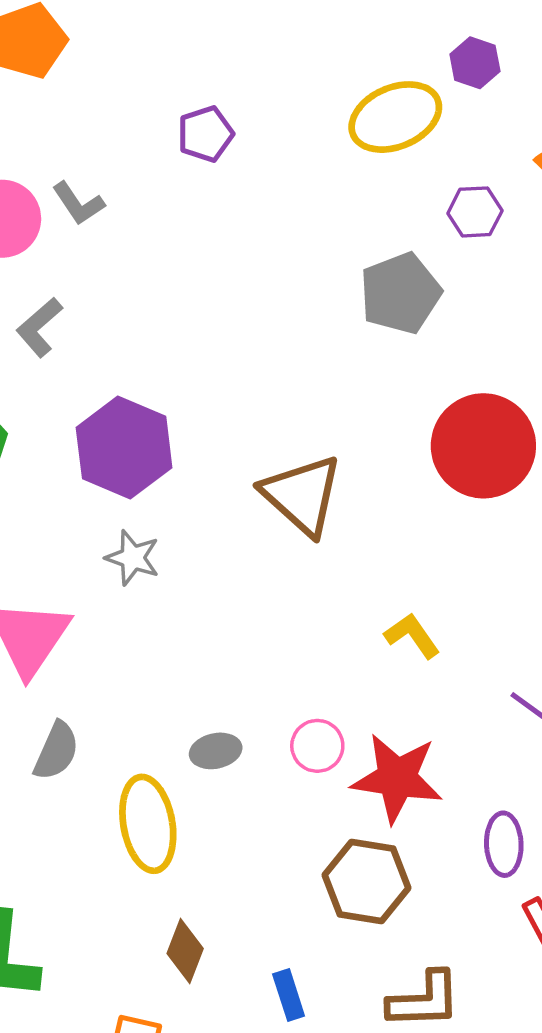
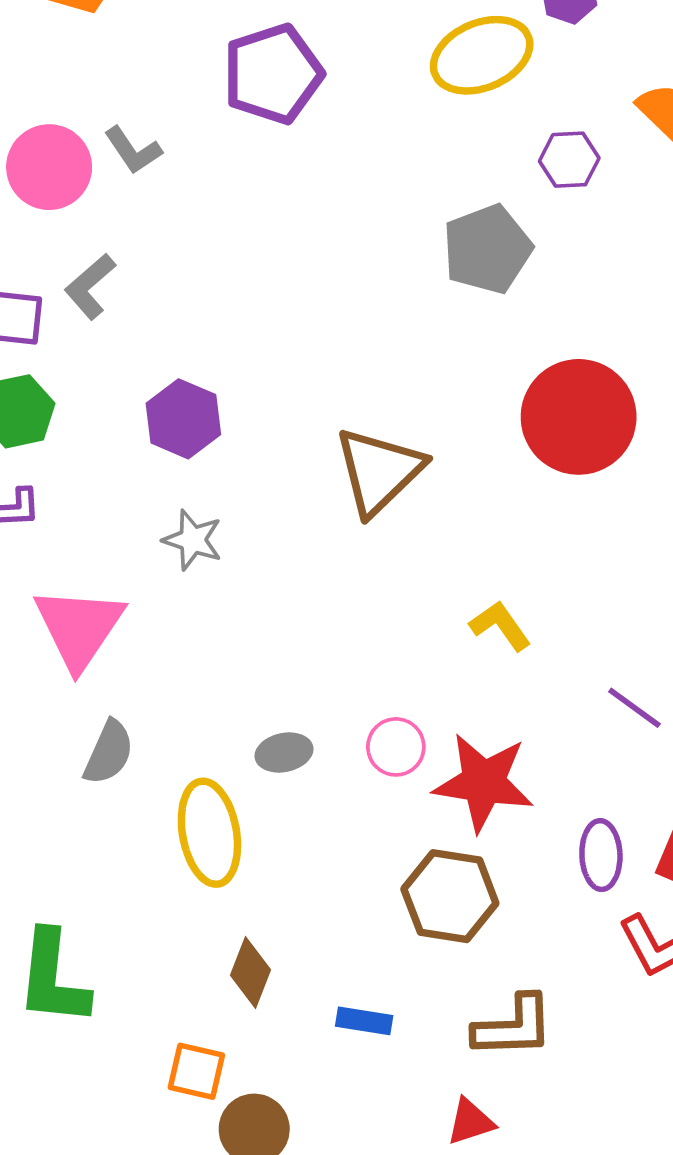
purple pentagon: (205, 134) -> (273, 74), size x1.6
purple hexagon: (124, 448) -> (183, 419), size x0.7
brown triangle: (302, 495) -> (379, 471), turned 34
blue rectangle: (289, 995) -> (364, 1021), turned -63

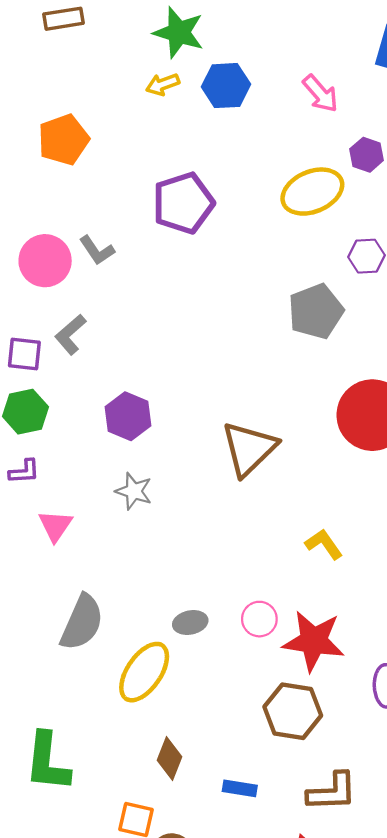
pink triangle: (79, 628) -> (55, 526), moved, size x0.6
gray semicircle: (109, 753) -> (82, 623), size x1.4
yellow ellipse: (209, 833) -> (144, 672), turned 44

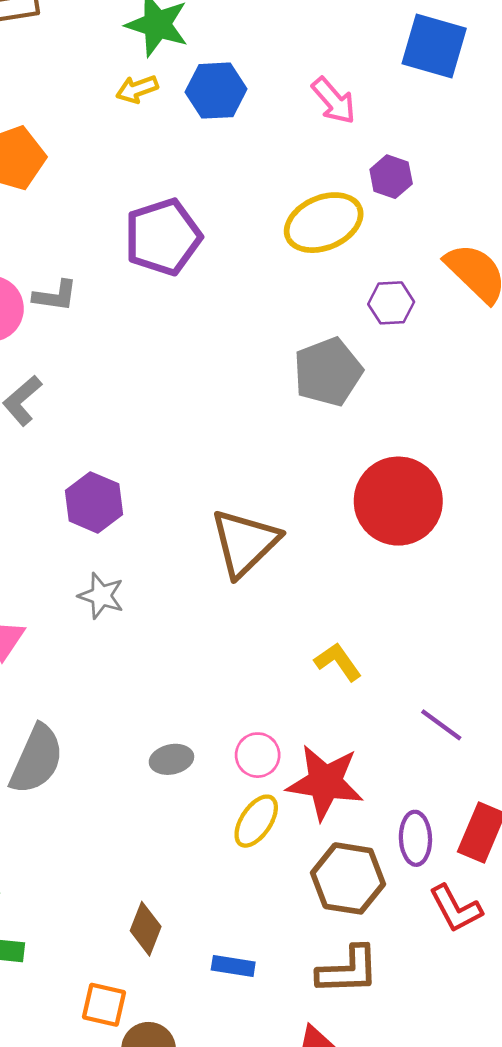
gray L-shape: (97, 250) -> (55, 296), turned -48
yellow ellipse: (144, 672) -> (256, 821), moved, size x0.7
brown hexagon: (293, 711) -> (348, 878), moved

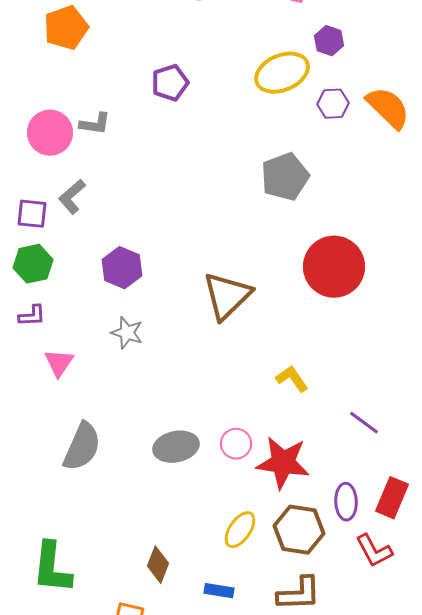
purple pentagon: (163, 237) -> (170, 83), size x0.7
purple hexagon: (391, 303) -> (333, 104), moved
gray ellipse: (171, 759) -> (176, 447), size x1.5
yellow ellipse: (256, 821) -> (240, 530), moved

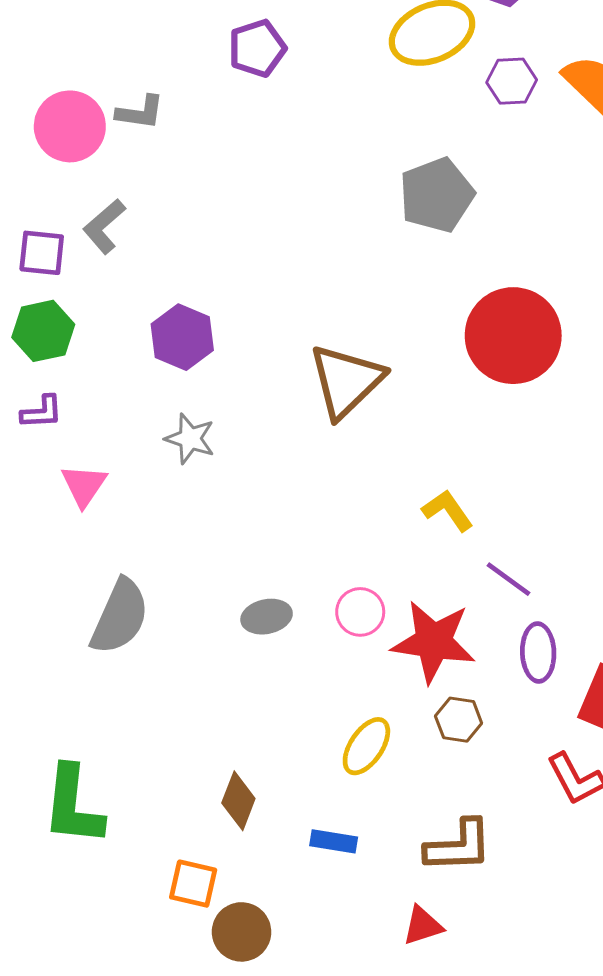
purple line: (364, 423) -> (508, 579), moved
gray ellipse: (176, 447) -> (267, 617), size x0.7
purple ellipse: (346, 502) -> (538, 652), moved
brown hexagon: (299, 530) -> (459, 720), moved, size x0.6

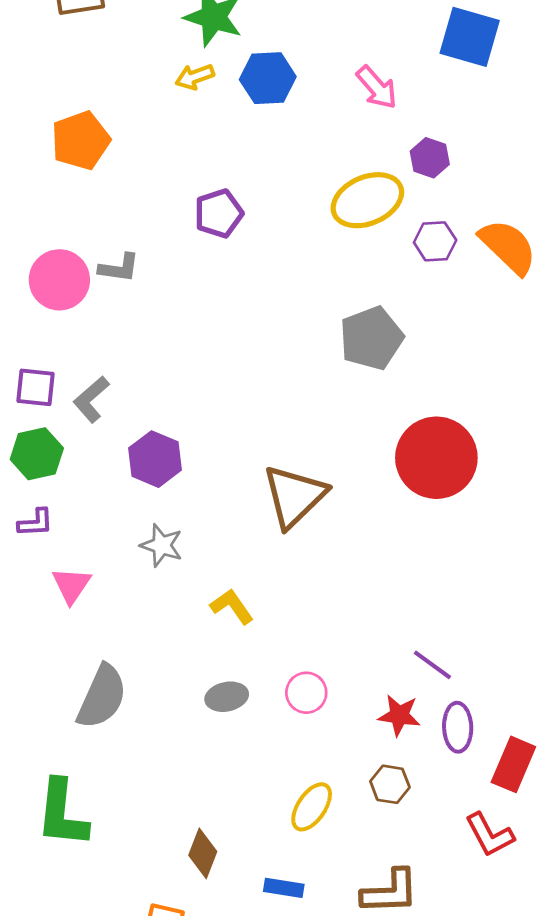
gray L-shape: (104, 226) -> (91, 399), moved
yellow L-shape: (448, 510) -> (232, 606), moved
red star: (434, 642) -> (399, 715), moved, size x0.6
green L-shape: (73, 805) -> (62, 814), moved

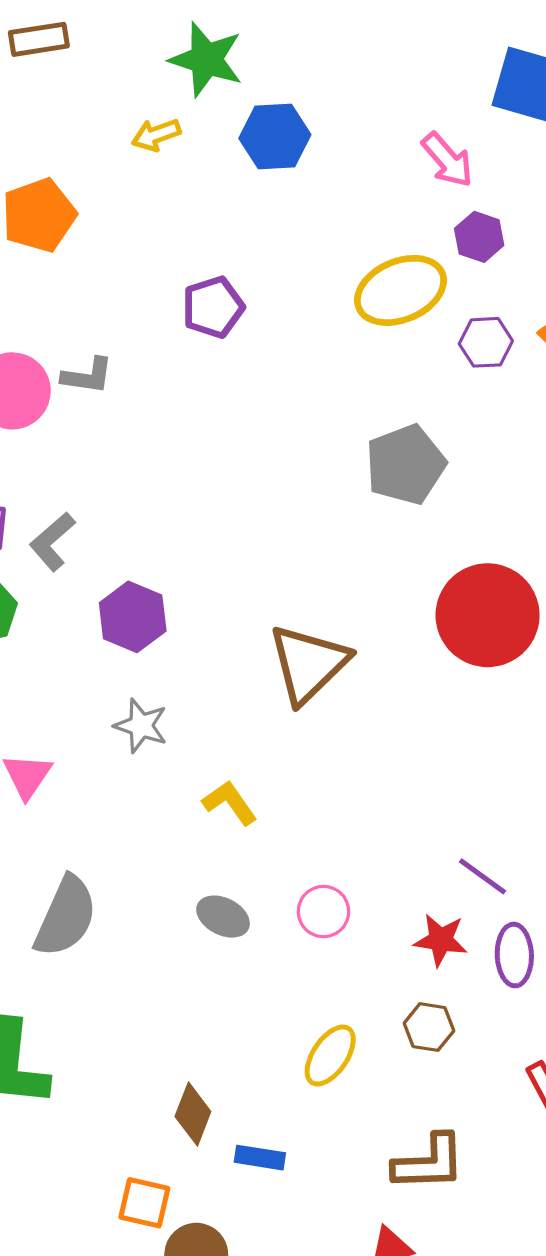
yellow arrow: (195, 77) -> (156, 135), moved
pink arrow: (377, 87) -> (447, 160), moved
gray ellipse: (227, 697) -> (223, 917), turned 39
blue rectangle: (284, 888) -> (260, 1158), moved

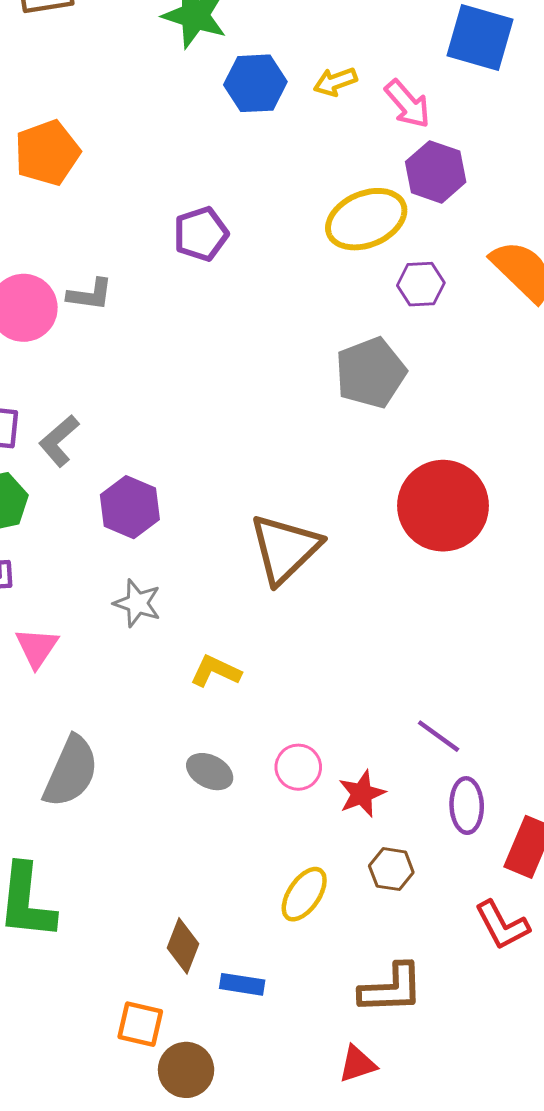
yellow arrow: (156, 135) -> (335, 82), moved
purple hexagon: (479, 237) -> (436, 172), size x1.4
purple hexagon: (486, 342) -> (421, 284), moved
yellow L-shape: (230, 803) -> (216, 671), turned -30
red star: (441, 940) -> (362, 794), moved, turned -30

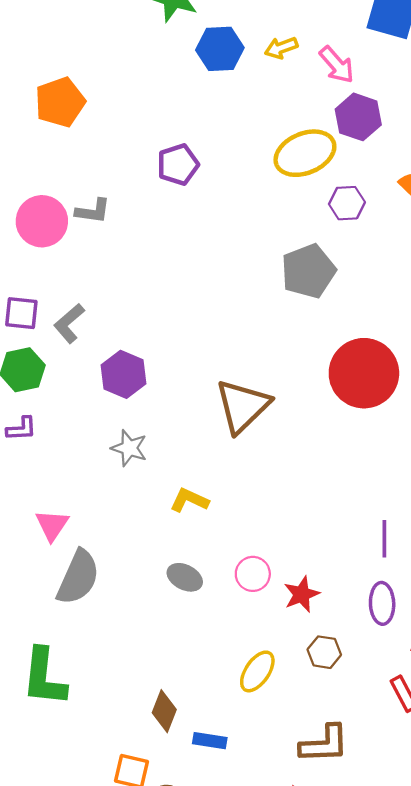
pink triangle: (37, 648) -> (52, 525), moved
purple line: (439, 736) -> (384, 539), moved, turned 54

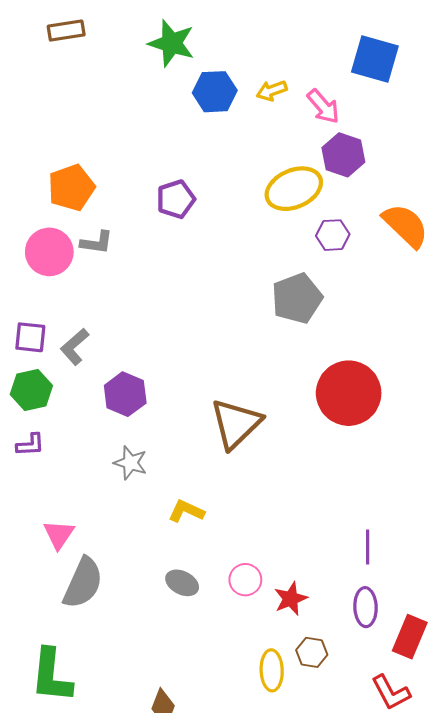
orange pentagon: (60, 102) -> (71, 188), moved
yellow ellipse: (257, 671) -> (272, 670), moved, turned -36

